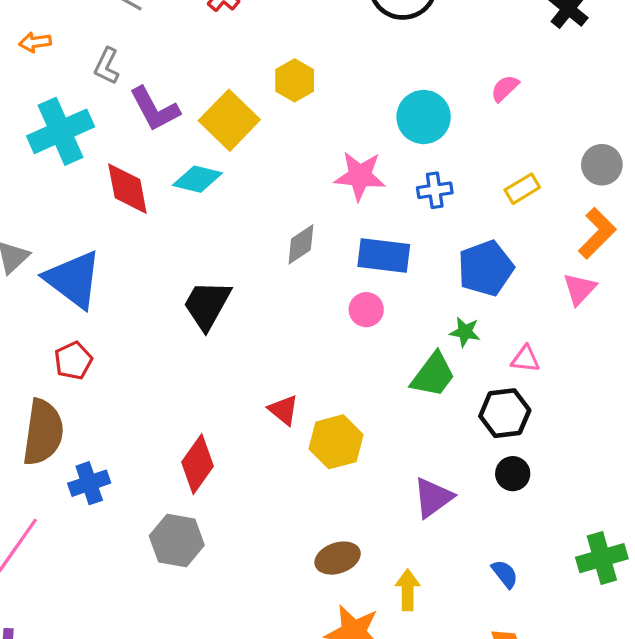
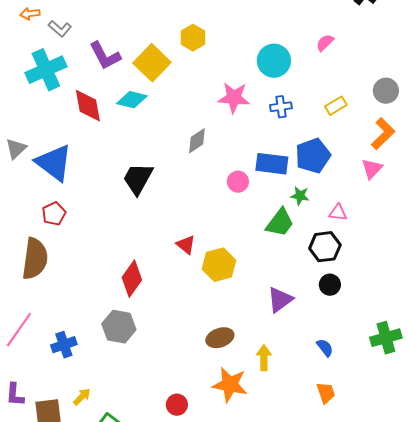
gray L-shape: (107, 66) -> (60, 29), moved, turned -75
blue rectangle: (384, 256) -> (272, 164), moved
blue cross: (89, 483) -> (64, 345), moved

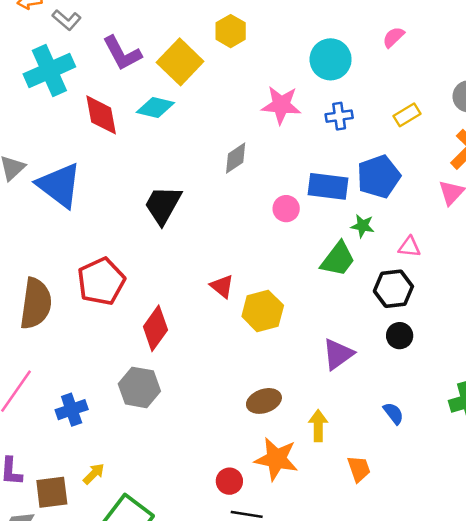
red pentagon: (54, 214) -> (101, 281), moved, size x1.6
orange trapezoid: (326, 393) -> (359, 469), moved
red circle: (177, 405) -> (229, 481), moved

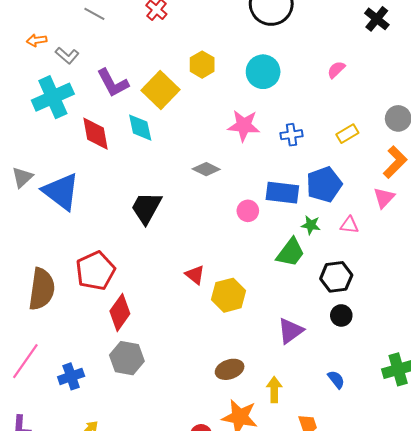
cyan circle: (331, 59) -> (263, 72), moved
cyan diamond: (155, 107) -> (140, 128), turned 64
gray diamond: (236, 158) -> (206, 169), turned 60
pink triangle: (409, 247) -> (349, 225), moved
red diamond: (155, 328) -> (120, 312), moved

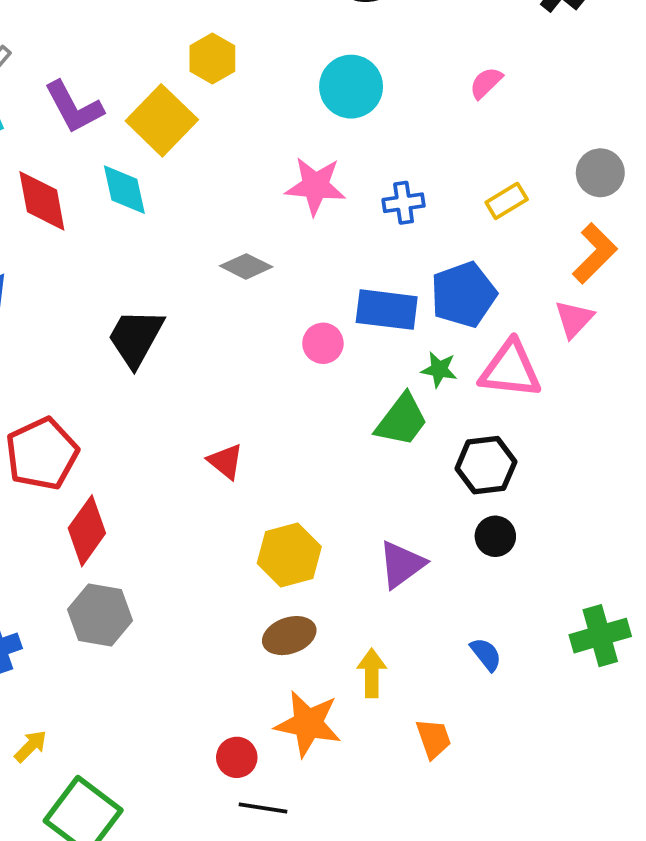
yellow hexagon: (202, 65) -> (212, 58), moved
pink triangle: (349, 225) -> (510, 370), size x1.8
yellow hexagon: (229, 295) -> (289, 555), moved

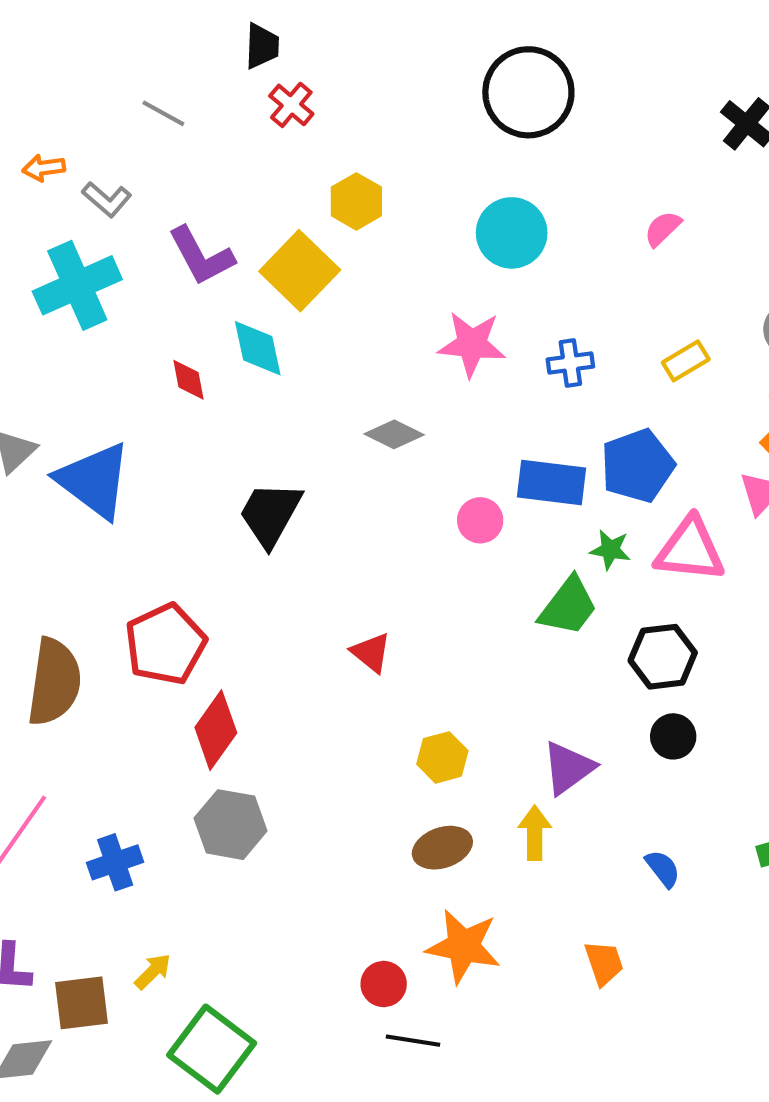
red diamond: (42, 201) -> (189, 380), moved, size x0.6
yellow hexagon: (289, 555) -> (442, 757), size x0.7
yellow arrow: (372, 673) -> (535, 833), moved

